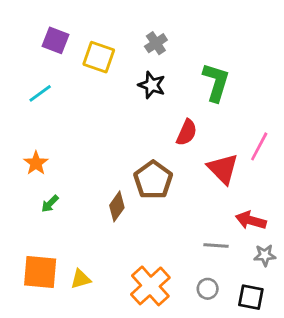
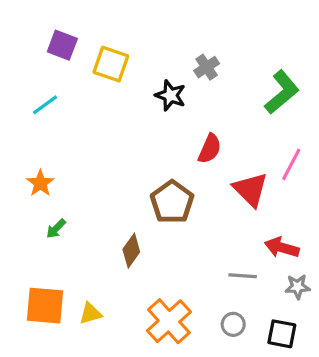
gray cross: (156, 43) -> (207, 67), moved
green L-shape: (216, 82) -> (282, 92), moved, turned 33
brown diamond: (117, 206) -> (131, 251), moved

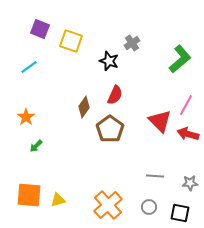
red semicircle: (210, 149) -> (115, 95), moved
red arrow: (282, 248) -> (188, 134), moved
brown diamond: (131, 251) -> (84, 107), moved

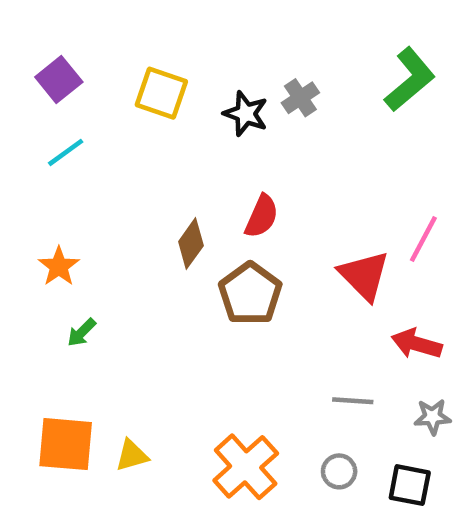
purple square: (40, 29) -> (59, 79), moved, turned 30
green L-shape: (180, 59) -> (410, 79), moved
black star: (109, 61) -> (246, 114), moved
red arrow: (188, 134) -> (417, 344), moved

